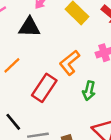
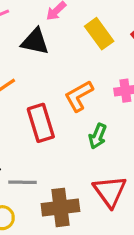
red rectangle: (44, 88) -> (41, 123), turned -60

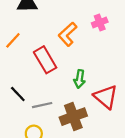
green arrow: (98, 136) -> (80, 79), moved

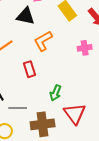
orange L-shape: (68, 34) -> (43, 41), moved
red rectangle: (45, 60) -> (30, 69), size x0.7

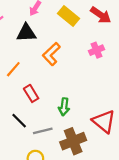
red rectangle: (30, 69) -> (31, 93), moved
green arrow: (56, 93) -> (64, 107), moved

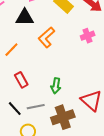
red rectangle: (31, 93) -> (21, 80), moved
black line: (19, 121) -> (15, 109), moved

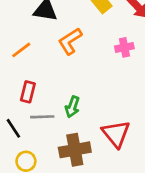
red rectangle: (21, 80) -> (28, 92), turned 35
gray line: (36, 107) -> (42, 117), moved

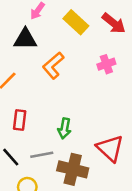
gray line: (42, 117) -> (42, 155), moved
brown cross: (75, 150) -> (73, 169), turned 32

